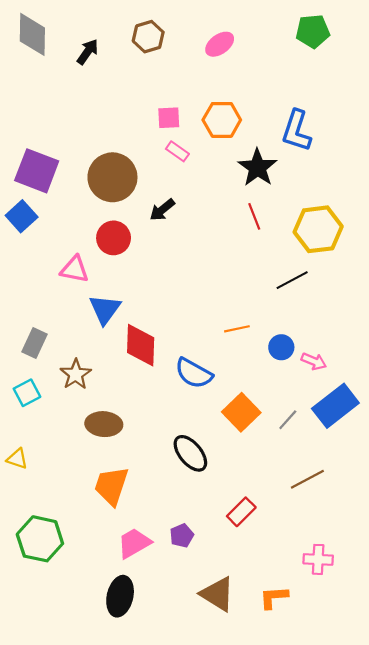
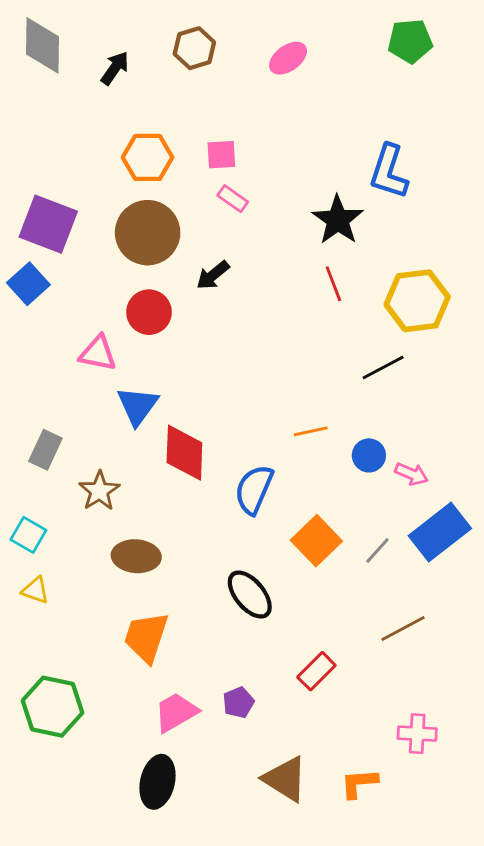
orange hexagon: (222, 120) -> (148, 157), moved
blue semicircle: (194, 373) -> (254, 490), turned 84
cyan square: (27, 393) -> (28, 535), moved, turned -32
yellow triangle: (17, 459) -> (35, 590), moved

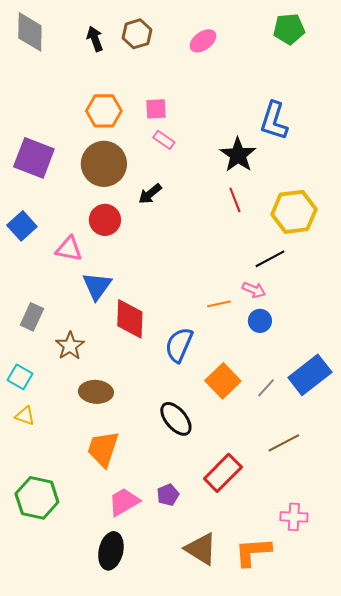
black arrow: (115, 68) -> (95, 39), moved, turned -55
blue square: (28, 284) -> (22, 226), moved
pink arrow: (411, 474) -> (254, 290), moved
red rectangle: (316, 671) -> (223, 473), size x1.4
orange L-shape: (359, 783) -> (253, 552), size x1.4

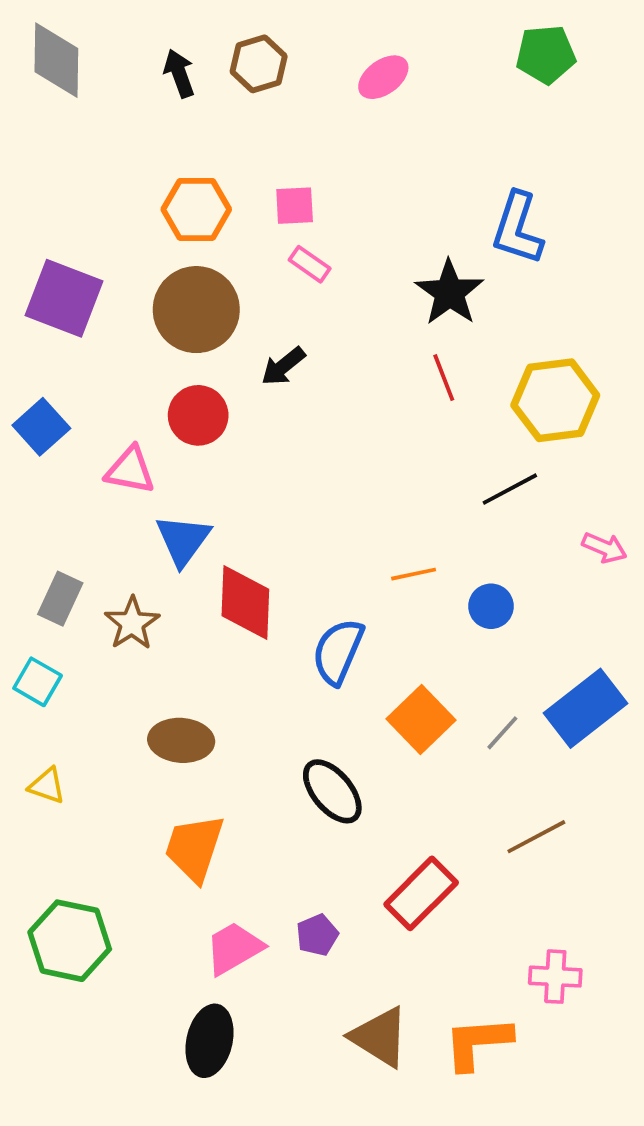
pink arrow: (254, 290) -> (604, 548), moved
brown star: (70, 346) -> (132, 623), moved
cyan square: (20, 377) -> (38, 682), moved

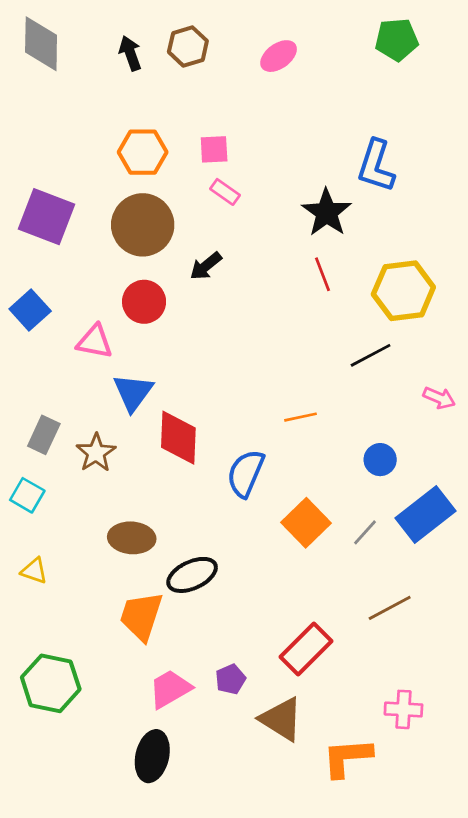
blue circle: (491, 606) -> (380, 460), moved
black ellipse: (332, 791) -> (192, 575), moved, turned -75
brown triangle: (380, 1037) -> (281, 719), moved

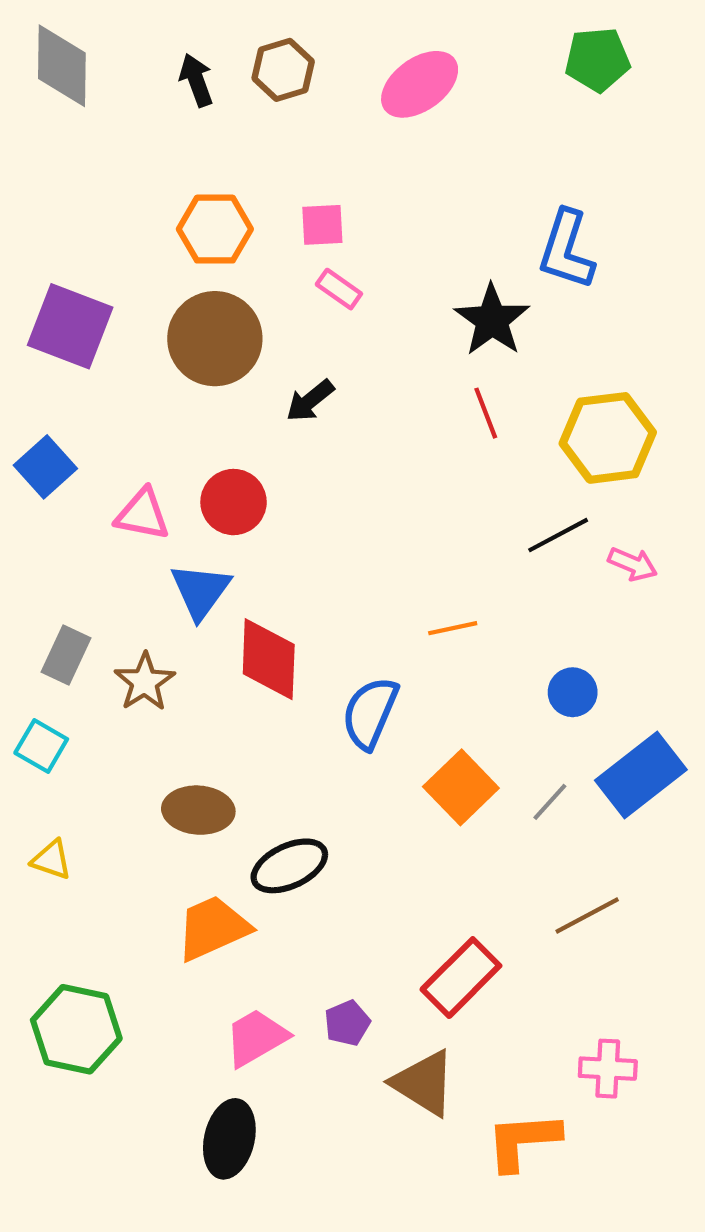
pink ellipse: (279, 56) -> (420, 84), size x1.4
red circle: (144, 302) -> (234, 502), moved
pink arrow: (439, 398) -> (633, 564), moved
orange trapezoid: (141, 616) -> (213, 928), turned 48

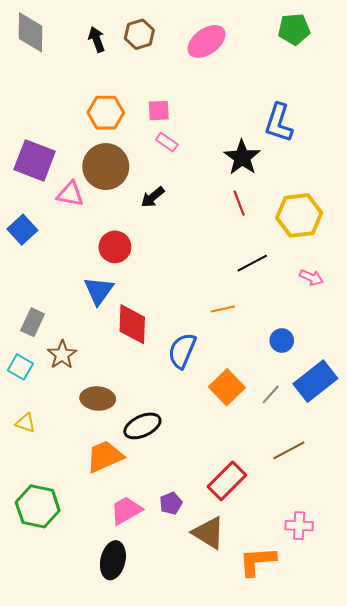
pink triangle: (143, 514) -> (70, 194), moved
black line: (558, 535) -> (252, 263), moved
brown star: (145, 682) -> (62, 355), moved

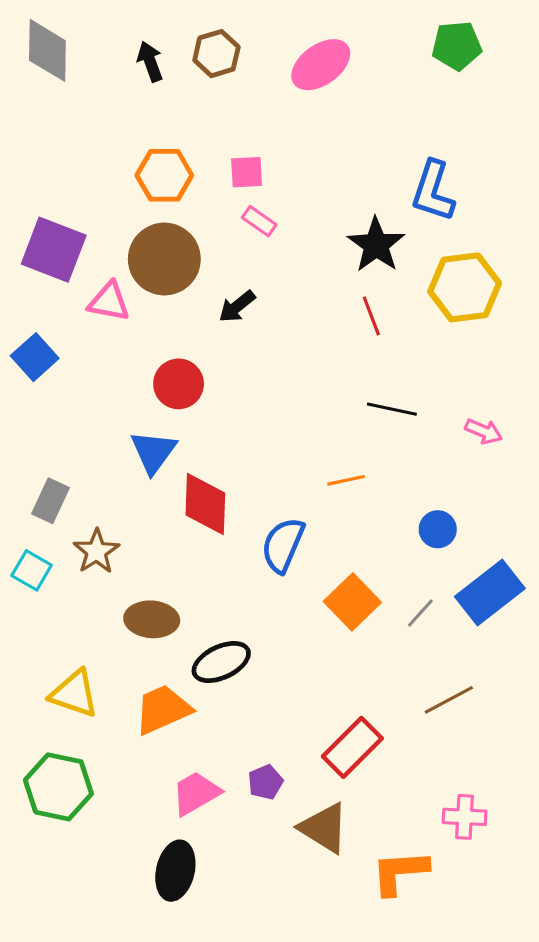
yellow hexagon: (299, 215) -> (465, 287), moved
black line: (252, 263) -> (392, 409), turned 40
yellow triangle: (25, 423) -> (74, 694), moved, size x1.6

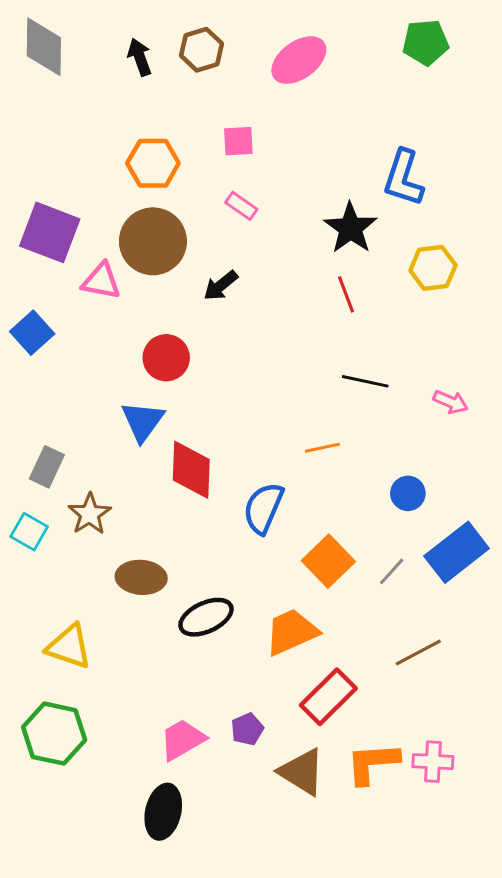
pink square: (247, 172) -> (238, 141), moved
yellow hexagon: (465, 287) -> (433, 268), size x0.7
orange trapezoid: (163, 709) -> (291, 632), moved
orange L-shape: (400, 872) -> (373, 763), moved

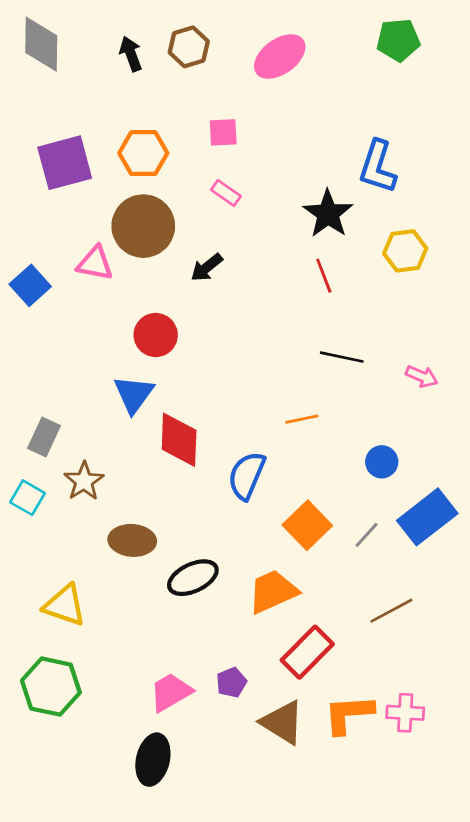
purple square: (50, 232) -> (65, 163), moved, turned -36
blue square: (32, 333) -> (30, 285), moved

